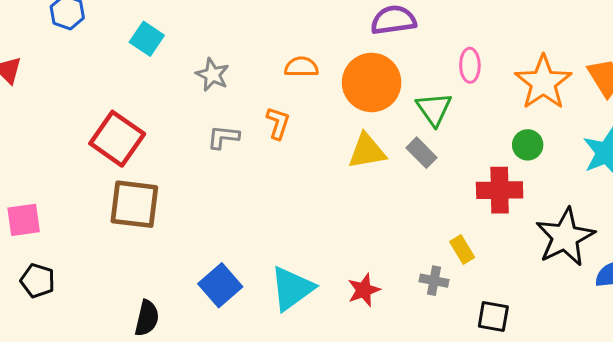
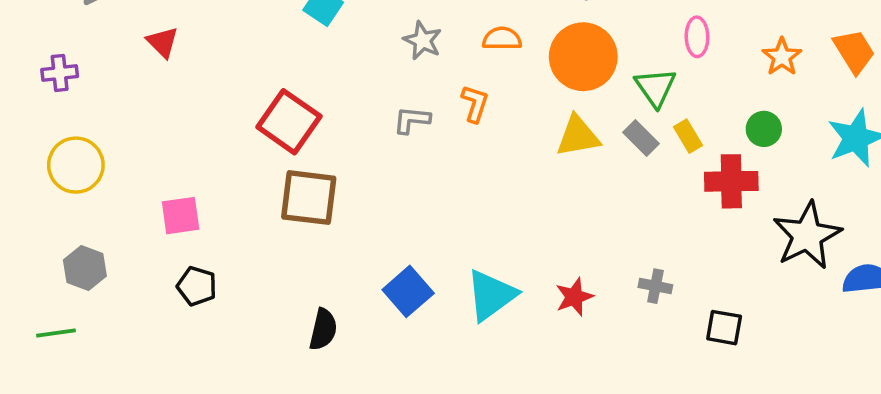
gray star: (212, 75) -> (423, 40), moved
orange star: (543, 82) -> (782, 57), size x0.6
yellow rectangle: (462, 249) -> (688, 136), moved

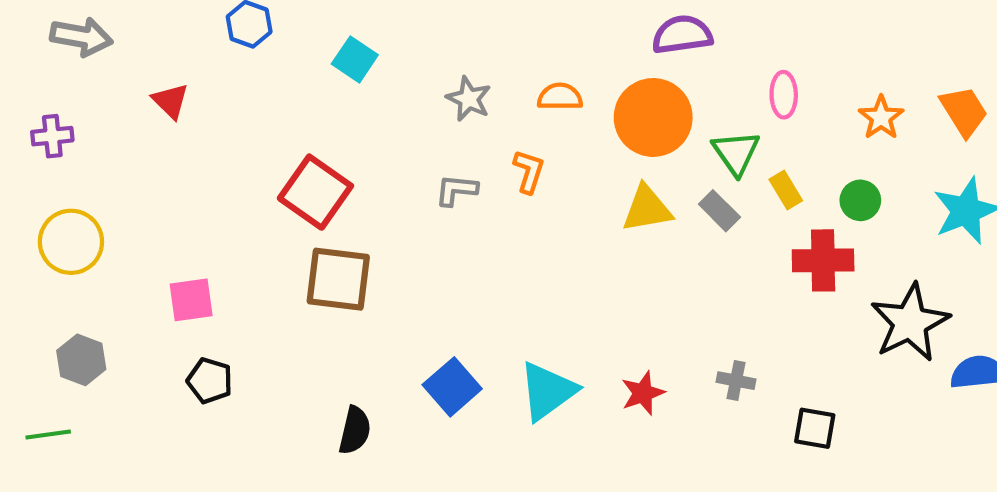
yellow rectangle: (688, 136) -> (786, 190), moved

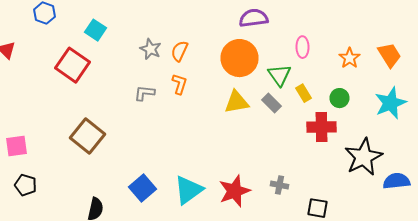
orange semicircle: (560, 97) -> (180, 51), moved, turned -65
red square: (315, 192) -> (72, 65), moved
brown square: (338, 279) -> (88, 136), turned 32
red star: (643, 393) -> (234, 191), size x1.5

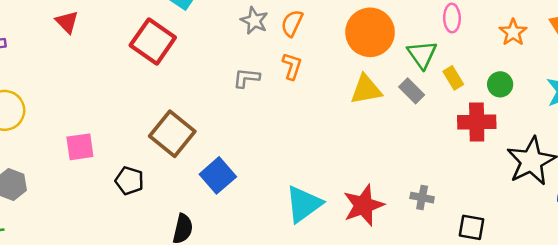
black pentagon: (26, 185) -> (129, 181), moved
blue square: (142, 188) -> (218, 175), moved

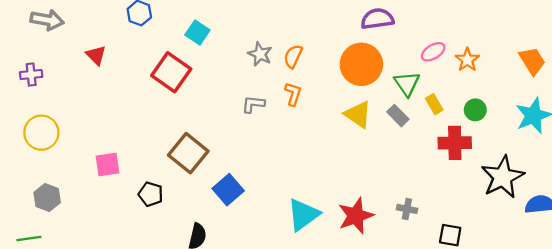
pink ellipse: (452, 18) -> (433, 52), turned 60
orange star: (513, 32) -> (467, 60), moved
yellow triangle: (366, 90) -> (358, 114), turned 44

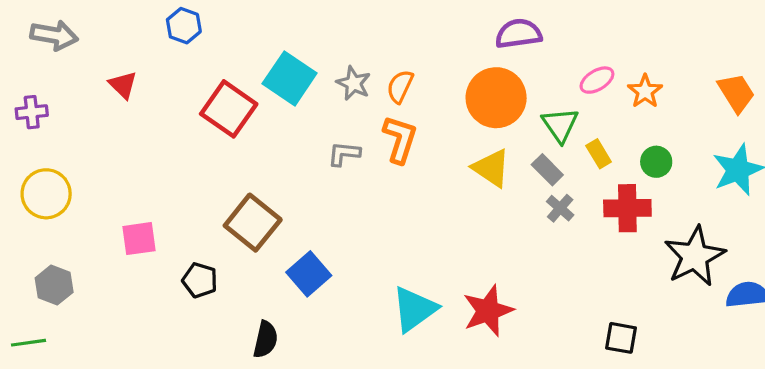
cyan square: (197, 32) -> (290, 78), moved, size x1.5
orange L-shape: (293, 94) -> (400, 139), size x1.4
gray cross: (407, 209) -> (560, 208), moved, turned 30

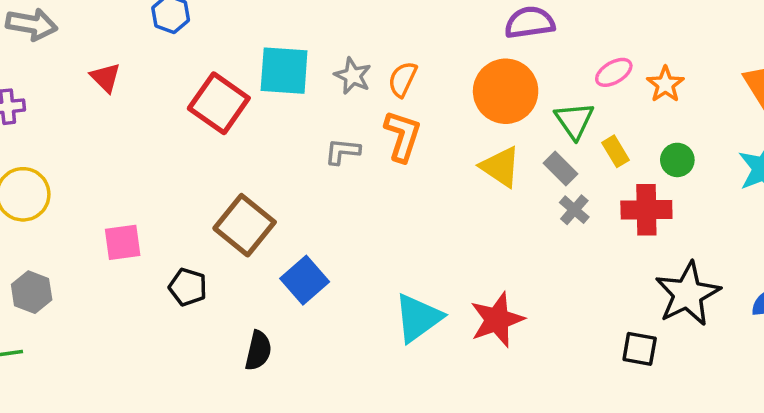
cyan square: (290, 78) -> (284, 71), turned -30
black star: (695, 256) -> (688, 294), moved

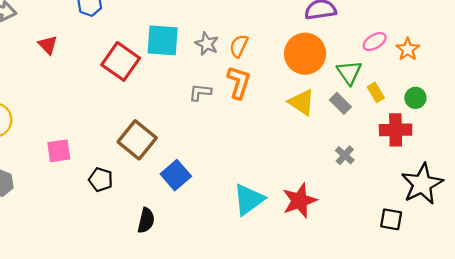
gray cross: (574, 210) -> (345, 155), moved

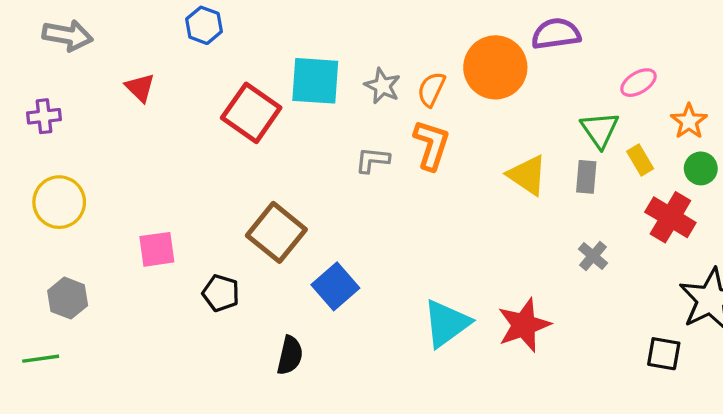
orange star: (408, 49) -> (689, 121), moved
orange circle: (305, 54) -> (495, 67), moved
gray rectangle: (340, 103) -> (586, 177), turned 50
red cross: (396, 130) -> (670, 217), turned 32

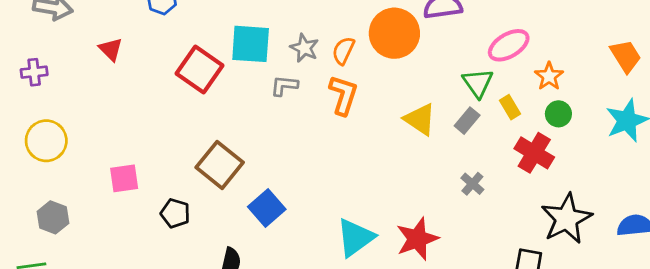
pink ellipse: (638, 83) -> (509, 45), size x1.4
gray L-shape: (372, 160) -> (284, 86), moved
gray rectangle: (586, 177) -> (467, 121), turned 35

